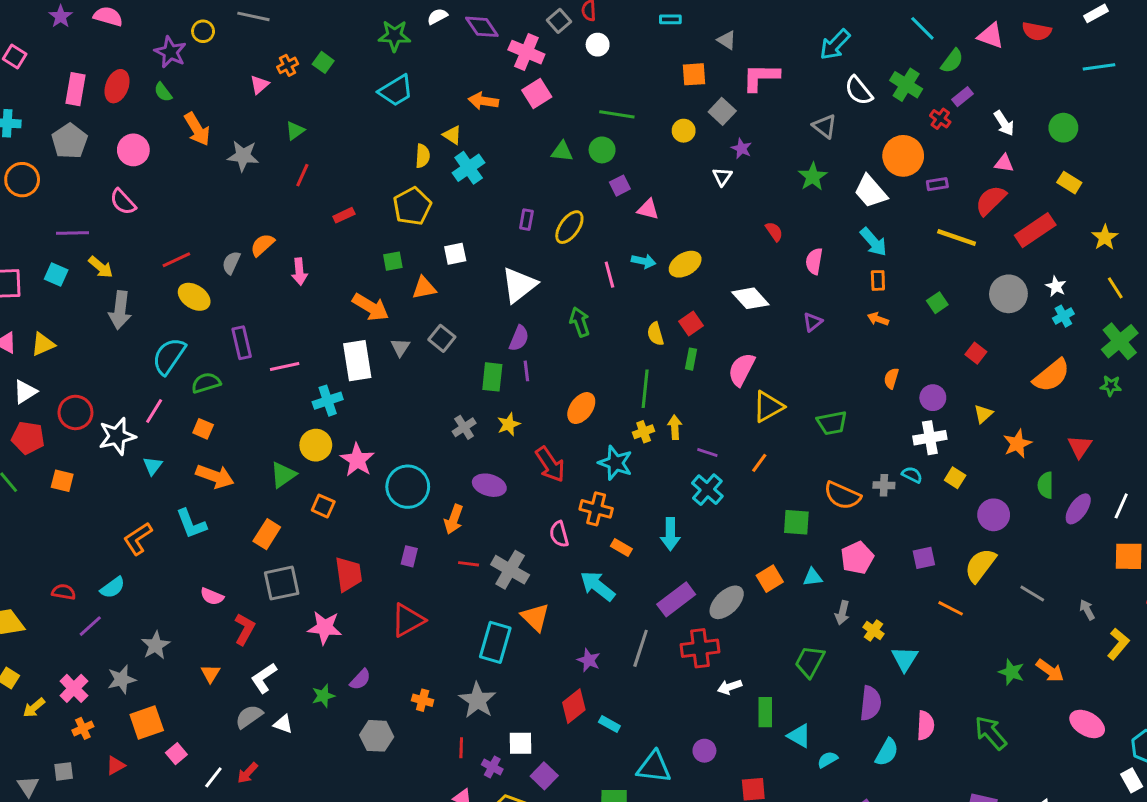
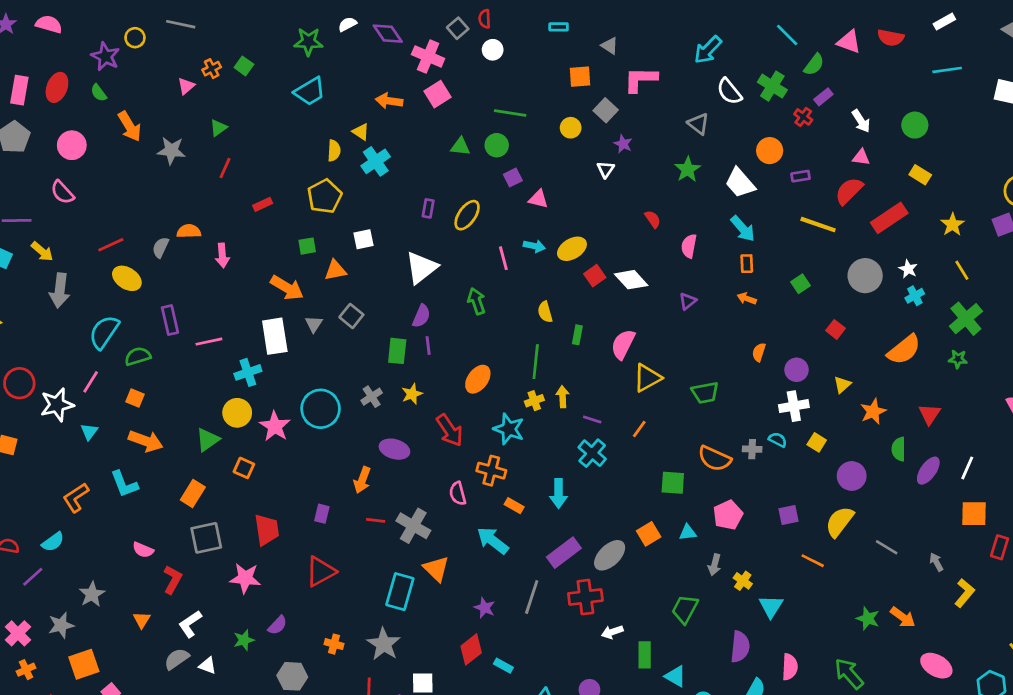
orange circle: (903, 156) -> (770, 151), size x0.7
orange semicircle: (262, 245) -> (189, 231), turned 40
red square: (691, 323) -> (595, 276), moved
cyan circle: (408, 487) -> (321, 409), moved

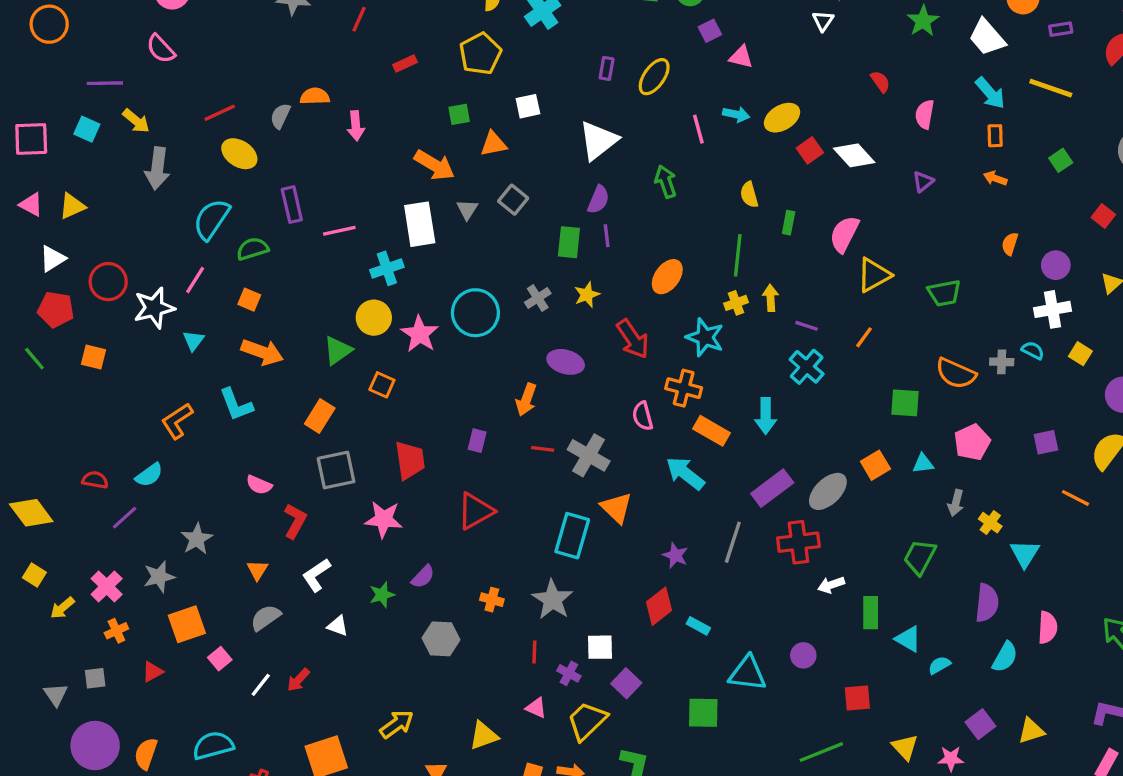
yellow line: (818, 225) -> (1051, 88), moved
orange rectangle: (514, 506) -> (712, 431), size x1.5
gray semicircle: (177, 659) -> (266, 618), moved

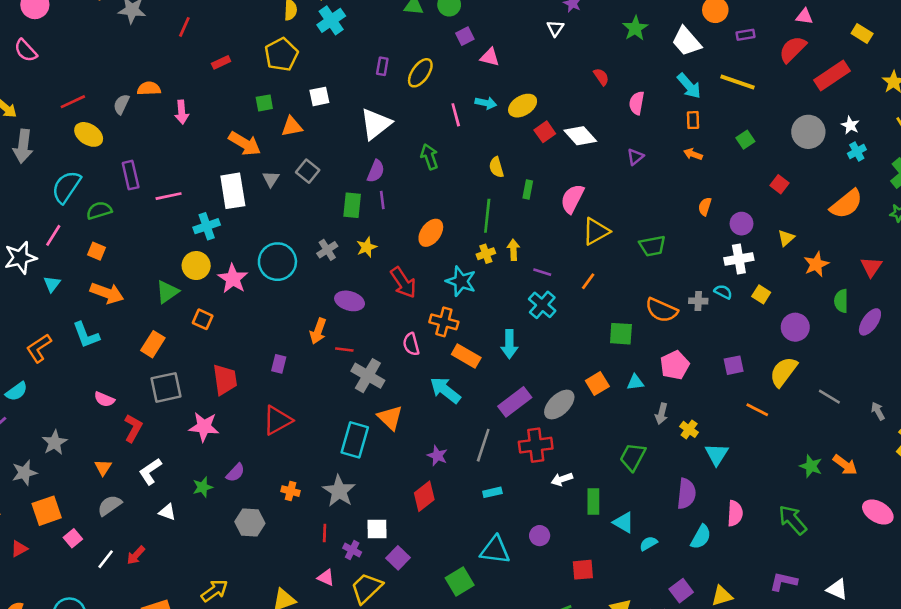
red line: (543, 449) -> (344, 349), moved
cyan rectangle: (698, 626) -> (492, 492), moved, turned -42
green square: (703, 713) -> (460, 581), turned -32

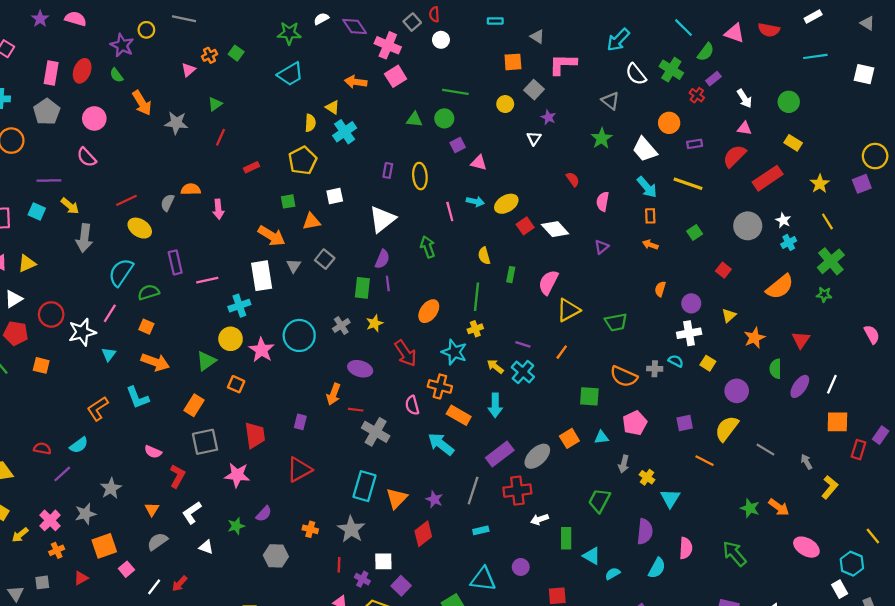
yellow ellipse: (420, 73) -> (420, 176), turned -40
yellow arrow: (513, 250) -> (495, 367), moved, turned -49
orange triangle: (390, 418) -> (397, 498), moved, turned 30

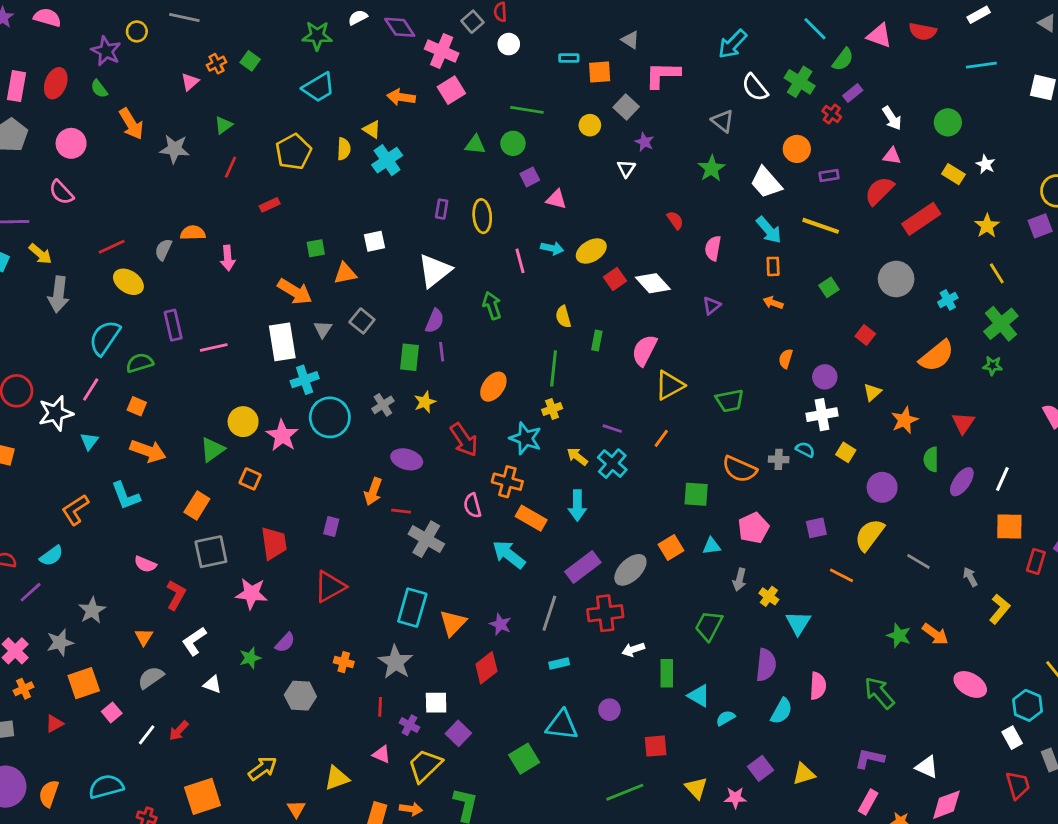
cyan rectangle: (495, 21) -> (569, 58), moved
yellow pentagon: (303, 161) -> (293, 152), moved
white star: (783, 220) -> (986, 164), moved
cyan cross: (239, 306) -> (305, 380), moved

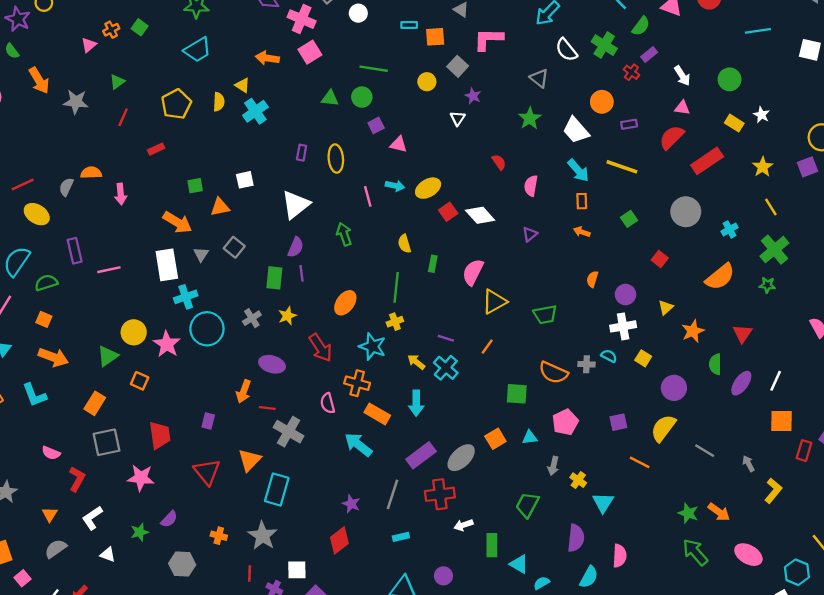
red triangle: (330, 587) -> (207, 472), turned -40
orange triangle: (453, 623) -> (250, 460), moved
green arrow: (879, 693) -> (695, 552), moved

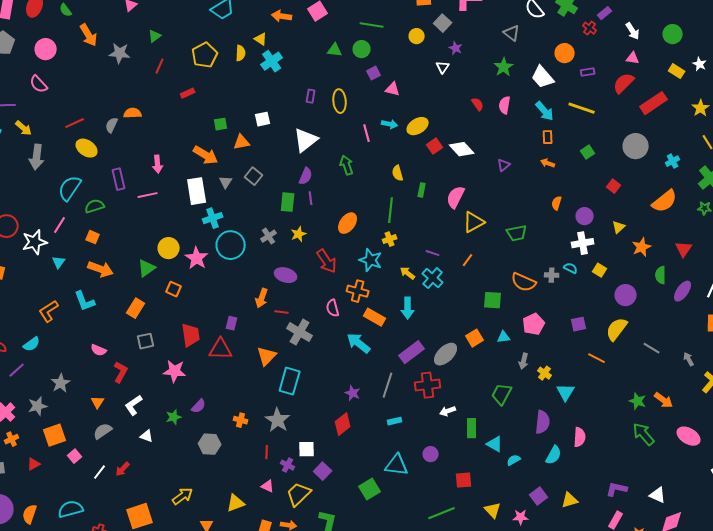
pink semicircle: (531, 186) -> (505, 105), moved
pink arrow: (121, 194) -> (158, 164), moved
gray square: (106, 442) -> (146, 341), size x0.7
red triangle: (207, 472) -> (221, 349), moved, turned -50

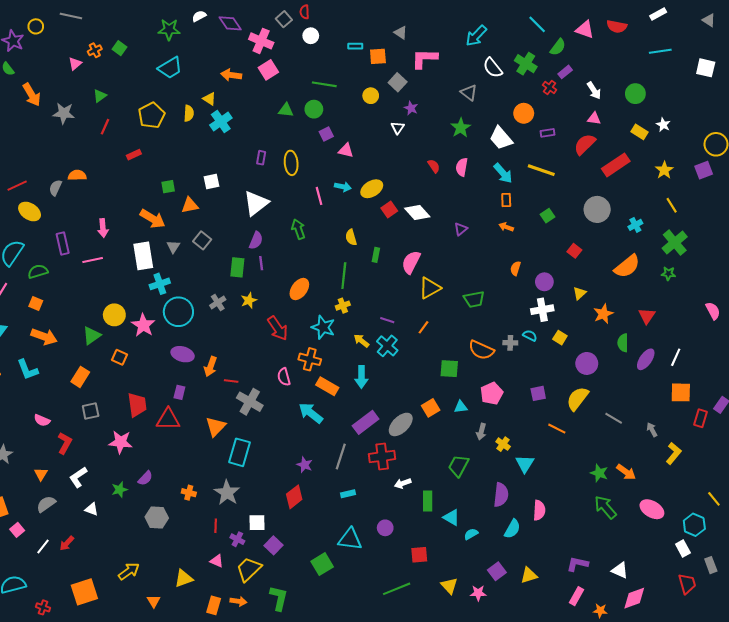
purple ellipse: (286, 275) -> (183, 354), moved

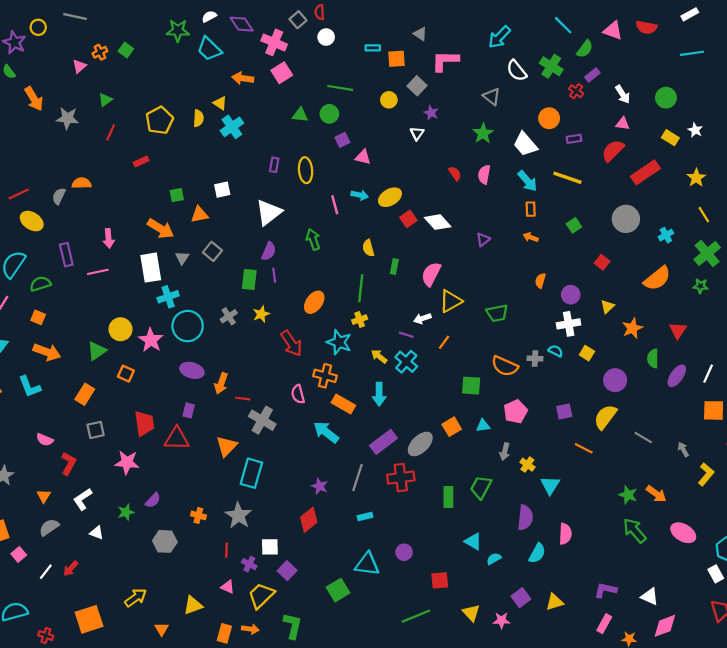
cyan trapezoid: (170, 68) -> (209, 49), moved, turned 75
white arrow: (403, 483) -> (422, 318), moved
green rectangle: (428, 501) -> (448, 497), moved

